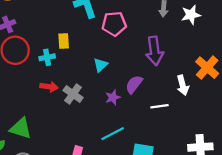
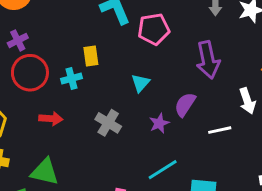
red arrow: (49, 87) -> (51, 119), moved

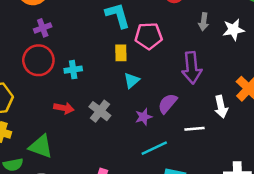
purple cross: (18, 40) -> (43, 28), moved
yellow rectangle: (91, 56) -> (121, 53), moved
red arrow: (51, 119) -> (64, 108), moved
cyan line: (163, 170) -> (154, 148), moved

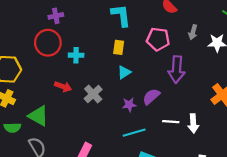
pink pentagon: (149, 36) -> (158, 39), moved
white arrow: (221, 107) -> (193, 123), moved

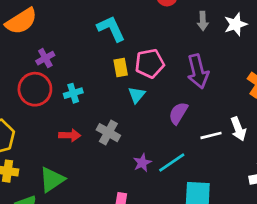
purple cross: (56, 16) -> (45, 58), moved
pink pentagon: (158, 39) -> (150, 63), moved
purple star: (129, 105) -> (142, 163), moved
green triangle: (38, 116) -> (52, 180), turned -45

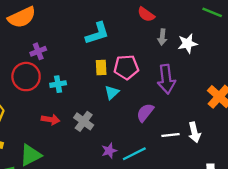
gray arrow: (203, 21) -> (162, 37), moved
white star: (236, 24) -> (187, 44), moved
cyan L-shape: (111, 29) -> (97, 33), turned 90

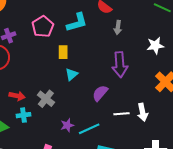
cyan L-shape: (97, 33) -> (77, 22), moved
white star: (187, 44) -> (155, 46), moved
pink pentagon: (126, 67) -> (43, 27), moved, turned -30
cyan cross: (58, 84) -> (23, 115), moved

